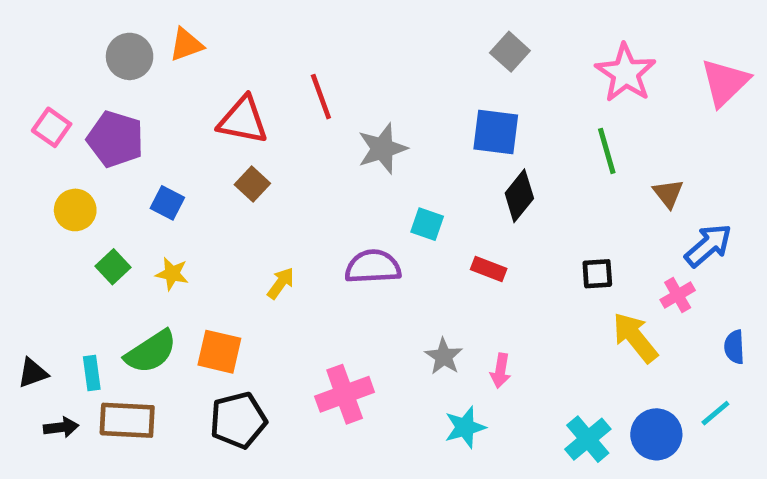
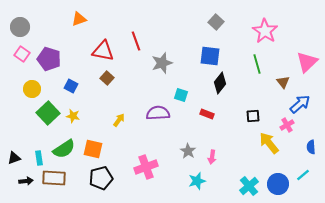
gray circle: (130, 56) -> (20, 27), moved
pink triangle: (725, 82) -> (307, 62), moved
green square: (113, 267) -> (48, 113), size x1.6

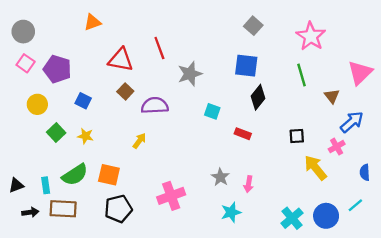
green square: (48, 113) -> (56, 132), size x0.7
purple semicircle: (158, 113) -> (155, 106), moved

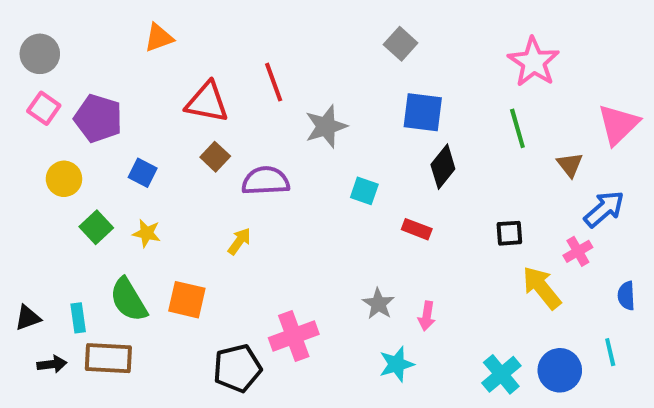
gray square: (253, 26) -> (401, 44), moved
green semicircle: (75, 175) -> (128, 300), turned 92
cyan line: (355, 205) -> (610, 352), turned -63
black pentagon: (118, 209) -> (237, 368), moved

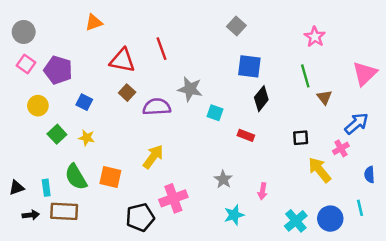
pink star: (534, 62) -> (315, 37), size x0.7
gray star: (326, 126) -> (190, 89), moved, turned 30
brown triangle: (570, 165) -> (324, 97), moved
yellow arrow: (239, 241) -> (153, 157), moved, size x1.5
pink arrow: (427, 316) -> (263, 191), moved

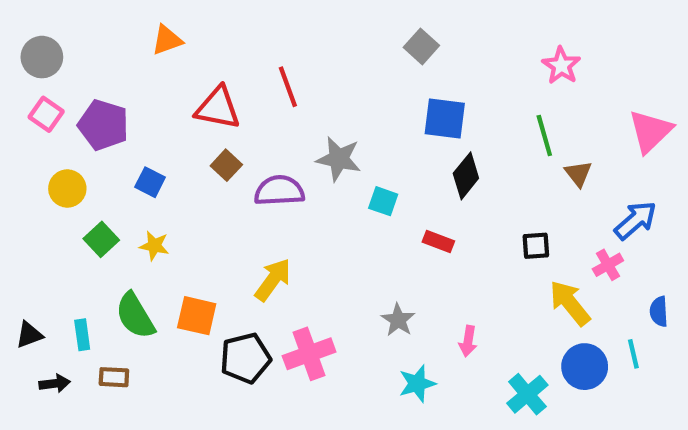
cyan line: (360, 208) -> (633, 354), moved
brown rectangle: (64, 211) -> (114, 377), size x0.6
black pentagon: (140, 217) -> (245, 358), moved
blue circle: (330, 219) -> (585, 367), moved

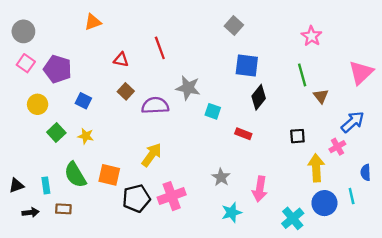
red triangle: (218, 108) -> (121, 60), size x0.6
yellow arrow: (570, 303) -> (316, 168), turned 36
pink arrow: (468, 341) -> (260, 189), size x1.5

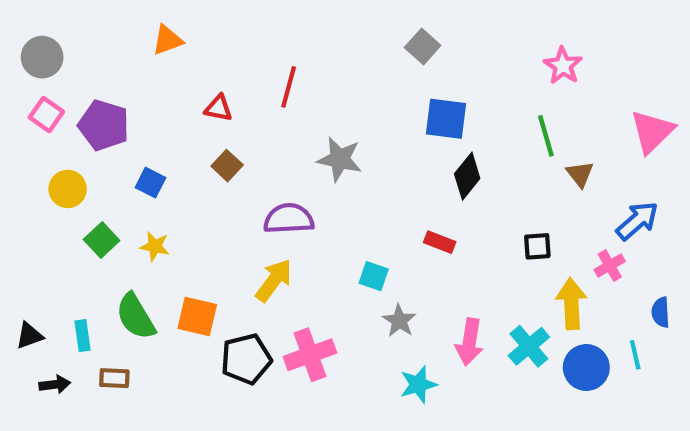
red line: (160, 48) -> (289, 87), turned 35
purple semicircle: (155, 105) -> (289, 219), moved
cyan square: (213, 111) -> (374, 276), moved
cyan cross: (293, 218) -> (529, 346), moved

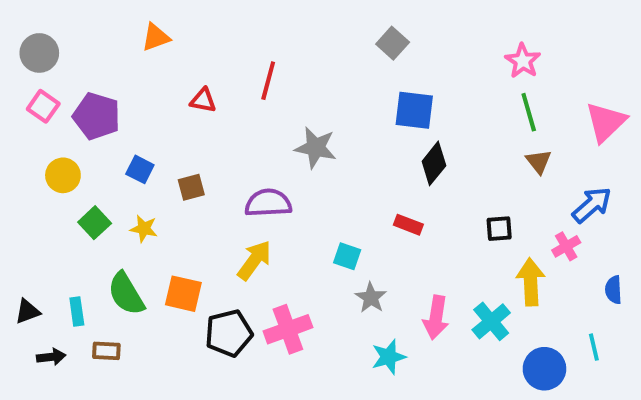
green line: (546, 136) -> (529, 112), moved
brown square: (227, 166) -> (191, 187), moved, turned 32
cyan line: (635, 355) -> (594, 347), moved
blue circle: (586, 367) -> (544, 369), moved

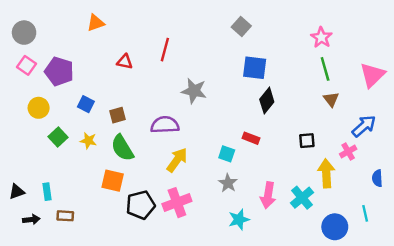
cyan square: (347, 256) -> (227, 154), moved
yellow arrow: (254, 260) -> (177, 160), moved
green semicircle: (126, 294) -> (122, 148), moved

